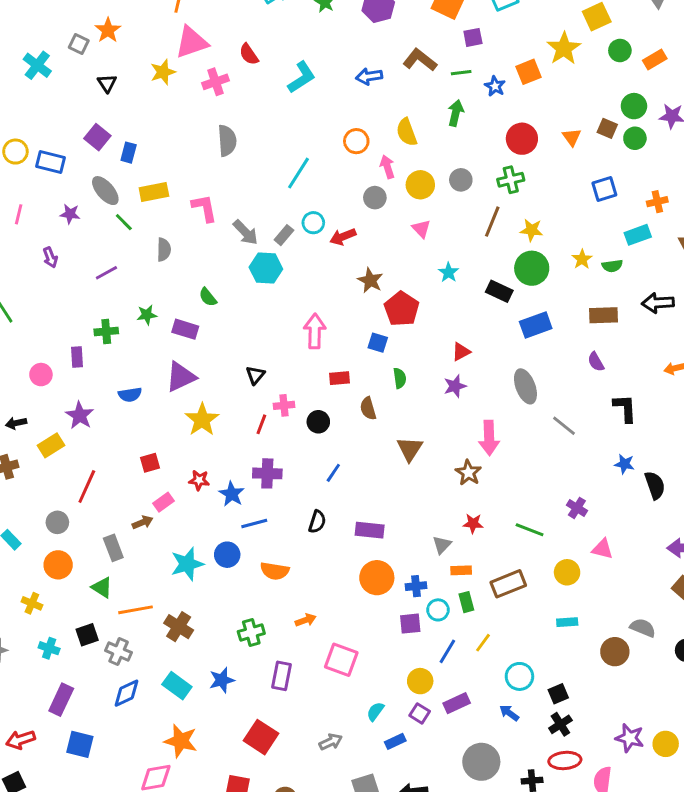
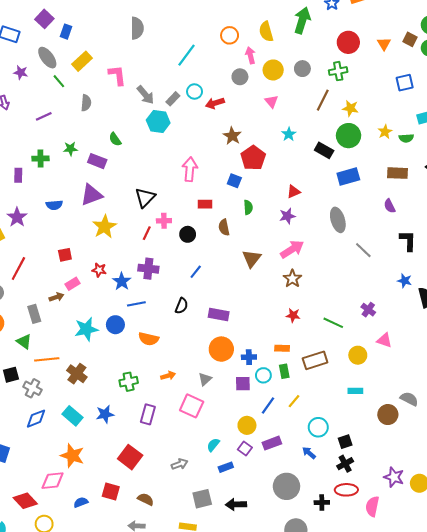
green arrow: (456, 113) -> (302, 20), size x1.4
yellow rectangle: (154, 192) -> (82, 61), turned -36
black triangle: (255, 375) -> (145, 198), size x1.5
pink arrow: (489, 438) -> (292, 249), moved, turned -125
gray triangle: (442, 545) -> (205, 379), moved

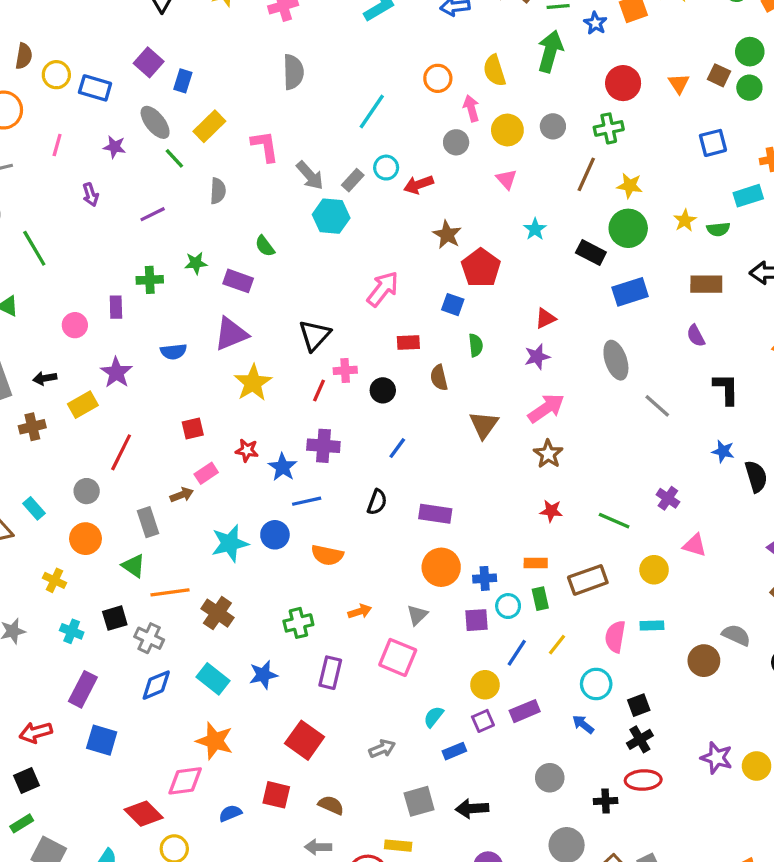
pink arrow: (190, 169) -> (383, 289), turned 35
purple square: (245, 449) -> (483, 721), turned 32
gray circle: (286, 486) -> (550, 778), size x0.7
pink semicircle: (372, 506) -> (615, 637), moved

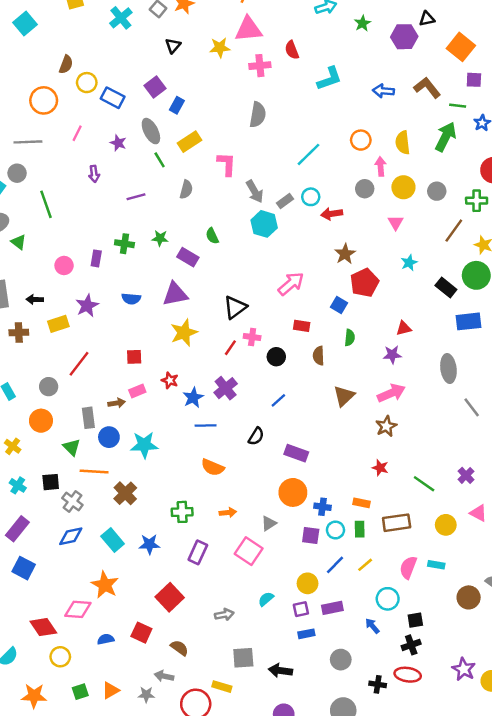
purple cross: (323, 446) -> (226, 388), turned 35
blue circle: (275, 535) -> (109, 437), moved
blue rectangle: (454, 751) -> (306, 634), moved

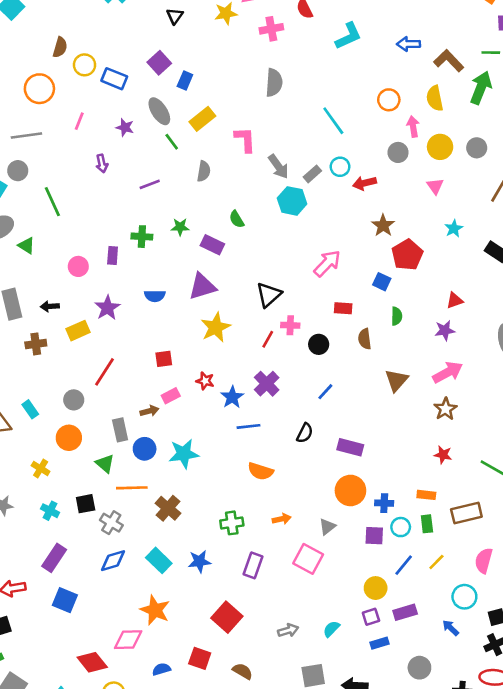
brown L-shape: (427, 88) -> (449, 61), moved
cyan line: (308, 154) -> (333, 121), turned -76
cyan semicircle: (266, 599) -> (331, 629), moved

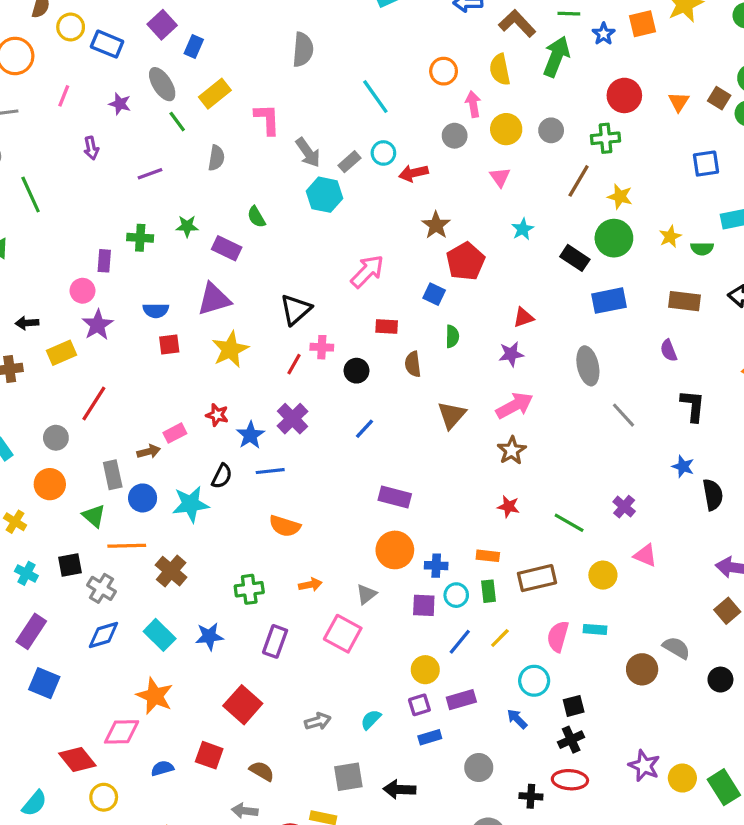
pink circle: (78, 266) -> (82, 291), moved
red square: (164, 359) -> (169, 345), moved
black semicircle: (305, 433) -> (222, 476), moved

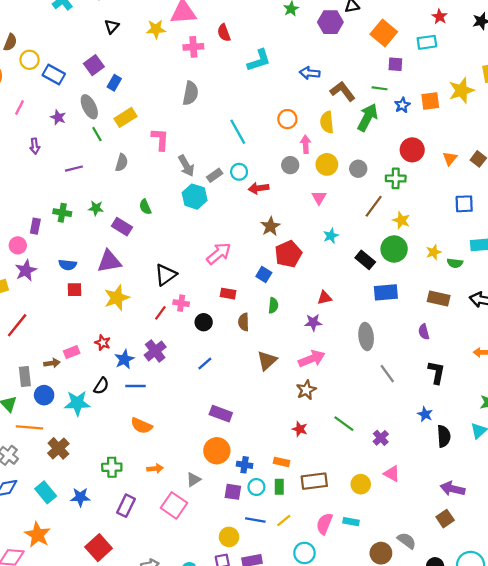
green line: (569, 523) -> (344, 424), moved
blue line: (460, 642) -> (255, 520), turned 54

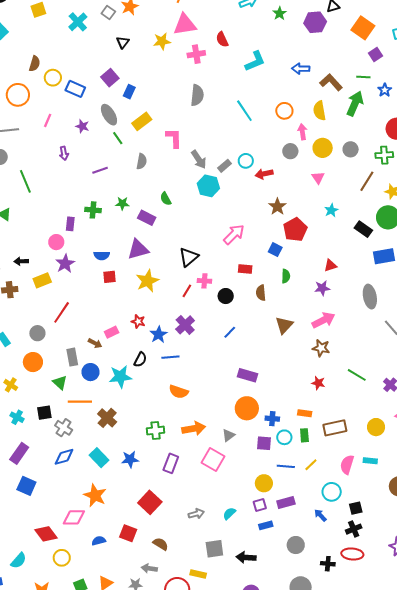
purple square: (395, 64) -> (376, 55), turned -32
cyan line: (238, 132) -> (244, 111), moved
brown arrow: (52, 363) -> (95, 343), turned 40
brown star: (306, 390) -> (321, 348), turned -30
orange arrow: (155, 469) -> (194, 429), size x1.6

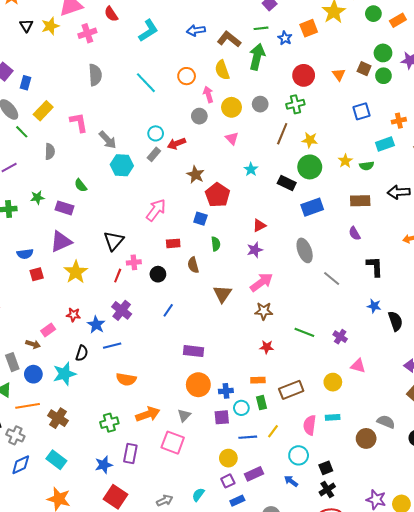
black triangle: (123, 42) -> (26, 26), moved
gray rectangle: (224, 166) -> (154, 154), moved
blue star: (130, 459) -> (104, 465), moved

